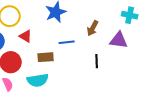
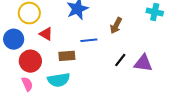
purple triangle: (119, 40) -> (143, 63), moved
black line: (97, 61) -> (120, 60), turned 40

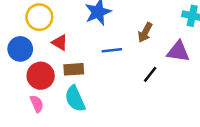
brown rectangle: (67, 56) -> (74, 69), moved
purple triangle: (143, 63) -> (178, 51), moved
cyan semicircle: (59, 80) -> (75, 99), turned 75

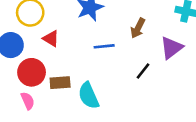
purple triangle: (178, 51) -> (172, 48), turned -45
brown rectangle: (74, 69) -> (60, 83), moved
cyan semicircle: (75, 99) -> (89, 96), moved

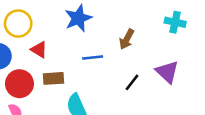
purple triangle: (172, 48) -> (167, 72), moved, turned -40
brown rectangle: (60, 83) -> (53, 78), moved

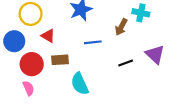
cyan cross: (175, 22) -> (141, 13), moved
black line: (132, 82) -> (126, 63), turned 32

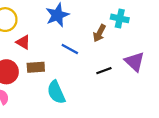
blue line: (93, 42) -> (70, 49), turned 35

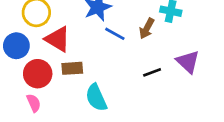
red triangle: (23, 42) -> (58, 39), size x1.5
blue line: (70, 49) -> (115, 34), moved

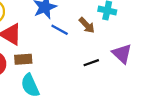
brown arrow: (147, 28) -> (87, 25), turned -72
cyan semicircle: (96, 98) -> (30, 85), moved

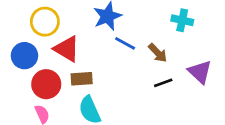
brown arrow: (87, 25) -> (158, 53), moved

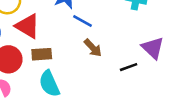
brown arrow: (158, 53) -> (93, 48), moved
black line: (163, 83) -> (129, 67), moved

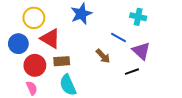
blue line: (83, 21) -> (118, 37), moved
purple triangle: (153, 48) -> (141, 51), moved

